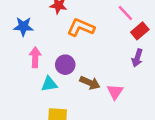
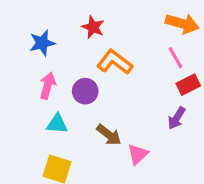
blue star: (23, 27) -> (42, 43), turned -30
purple circle: (65, 65) -> (85, 91), moved

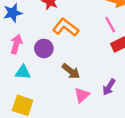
purple arrow: (177, 118) -> (109, 87), moved
brown arrow: (109, 135) -> (71, 71), moved

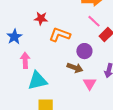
purple circle: (44, 48) -> (84, 51), moved
cyan triangle: (23, 72) -> (37, 81), size x1.5

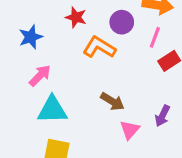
pink line: (94, 21) -> (155, 37), turned 56
purple circle: (84, 51) -> (122, 22), moved
pink arrow: (25, 60) -> (40, 76), turned 35

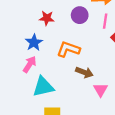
blue star: (31, 37) -> (34, 43), moved
orange L-shape: (99, 47) -> (68, 49), moved

